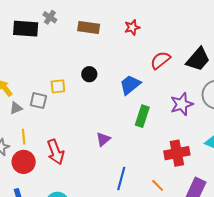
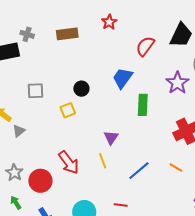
black circle: (89, 74) -> (81, 89), moved
yellow square: (58, 86) -> (68, 110), moved
gray square: (38, 101) -> (35, 91), moved
yellow line: (24, 137) -> (103, 161), moved
blue line: (121, 179) -> (139, 171), turned 50

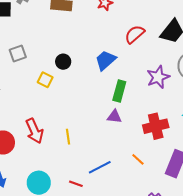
gray square: (35, 91) -> (18, 54), turned -30
yellow square: (68, 110) -> (45, 80), turned 35
purple triangle: (111, 138) -> (114, 117), moved, turned 49
blue line: (139, 171) -> (100, 167), moved

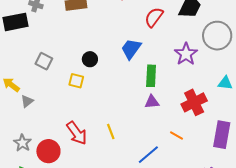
gray square: (18, 54) -> (44, 61), turned -30
orange line: (138, 159) -> (177, 135), moved

